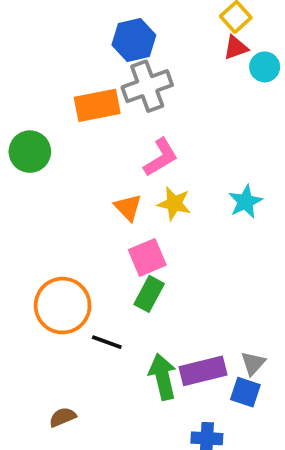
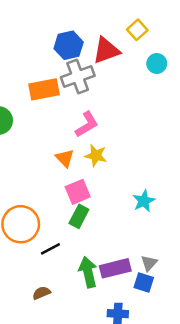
red triangle: (236, 48) -> (106, 51), moved, size x1.6
cyan star: (245, 202) -> (144, 201), moved
black line: (107, 342) -> (50, 249), turned -48
brown semicircle: (63, 417) -> (41, 293), moved

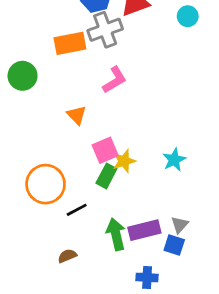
yellow star: (96, 156) -> (124, 161), moved, turned -30
orange triangle: (65, 158) -> (77, 115), moved

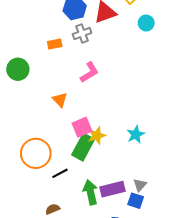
gray cross: (105, 30) -> (82, 34), size x0.7
orange rectangle: (70, 43) -> (55, 44), size x0.6
green rectangle: (106, 176) -> (83, 147), size x1.4

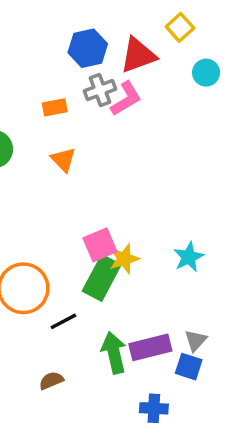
pink L-shape: (89, 72) -> (126, 99), moved
orange triangle: (60, 100) -> (63, 160), moved

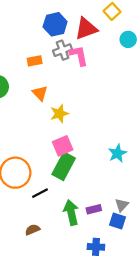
pink L-shape: (126, 99) -> (79, 56), turned -70
yellow star: (124, 259) -> (59, 114), moved
purple rectangle: (150, 347) -> (94, 209), size x0.6

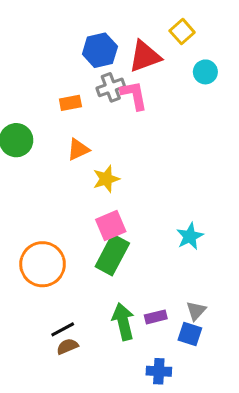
orange triangle: (40, 93) -> (78, 149), turned 49
black line: (40, 193) -> (63, 329), moved

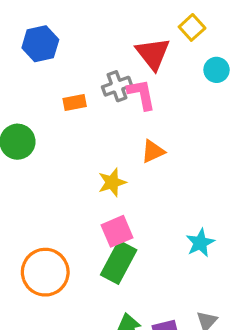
blue hexagon: (100, 50) -> (40, 44), moved
red triangle: (145, 56) -> (153, 54), turned -48
orange triangle: (78, 149) -> (153, 151), moved

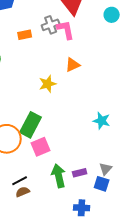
pink square: (117, 231) -> (41, 147), moved
cyan star: (200, 243) -> (102, 121), turned -30
green rectangle: (119, 262) -> (31, 125), moved

